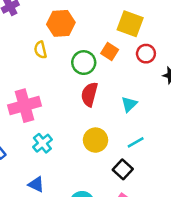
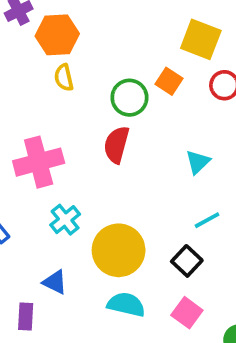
orange hexagon: (61, 23) -> (57, 35), moved
red semicircle: (89, 94) -> (117, 145), moved
yellow circle: (95, 140) -> (119, 250), moved, size x1.4

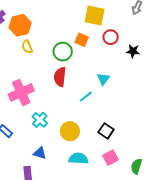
cyan line: (207, 220) -> (86, 97), moved
yellow circle: (119, 250) -> (70, 131), size x0.7
pink square: (187, 313) -> (110, 158), turned 35

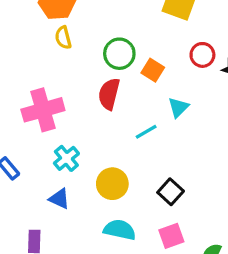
red circle: (111, 37) -> (202, 55), moved
orange square: (82, 40) -> (153, 70), moved
blue triangle: (40, 153) -> (59, 199), moved

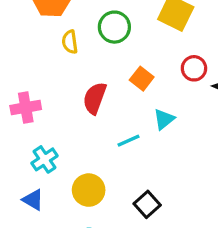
yellow semicircle: (63, 38) -> (70, 42), moved
green circle: (119, 54) -> (114, 27), moved
pink cross: (43, 110) -> (26, 107), size x0.7

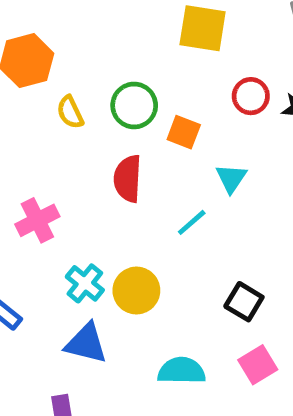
green circle: (114, 27) -> (134, 105), moved
yellow circle: (89, 190) -> (136, 291), moved
blue triangle: (33, 200) -> (86, 343), size x1.4

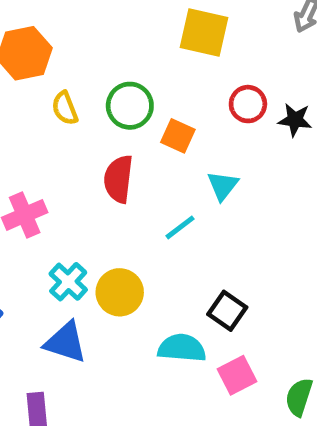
cyan semicircle: (182, 371) -> (182, 348), moved

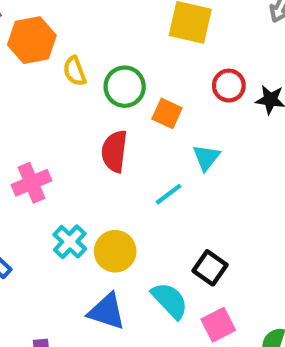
yellow semicircle: (65, 108) -> (75, 71), moved
blue triangle: (66, 342) -> (107, 311), moved
cyan semicircle: (182, 348) -> (170, 301), turned 42

